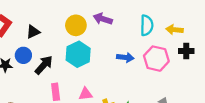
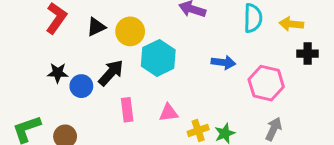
yellow circle: (76, 25) -> (130, 31), moved
blue circle: (23, 55) -> (81, 86), moved
pink hexagon: (156, 59) -> (266, 83), moved

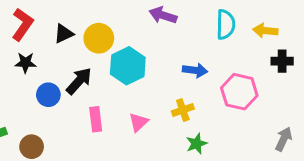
black star: (58, 73) -> (25, 63), moved
pink triangle: (169, 113) -> (139, 122), turned -36
gray arrow: (274, 129) -> (284, 139), moved
yellow cross: (198, 130) -> (183, 110), moved

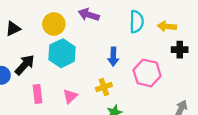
yellow circle: (99, 38) -> (54, 24), moved
blue arrow: (195, 70) -> (113, 57), turned 84

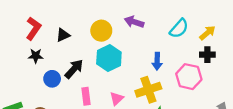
cyan semicircle: (137, 22) -> (179, 28), turned 40
yellow arrow: (167, 26) -> (207, 33), turned 133
black cross: (180, 50) -> (207, 55), moved
yellow cross: (104, 87) -> (148, 90), size x1.6

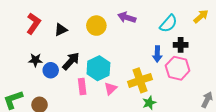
yellow arrow: (207, 33) -> (201, 16), moved
black cross: (207, 55) -> (181, 45), moved
black star: (36, 56) -> (35, 60), moved
cyan hexagon: (109, 58) -> (98, 68), moved
blue arrow: (157, 61) -> (157, 54), moved

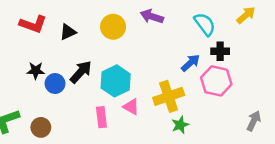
red L-shape: (33, 24) -> (33, 24), turned 75
cyan semicircle: (168, 24) -> (205, 24), turned -78
blue arrow: (157, 54) -> (190, 63), turned -133
pink rectangle: (82, 86) -> (101, 117), moved
pink triangle: (111, 89) -> (131, 107), turned -48

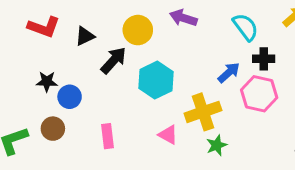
black arrow: (81, 72) -> (114, 60), moved
cyan hexagon: (116, 81) -> (156, 80), moved
pink triangle: (131, 107) -> (168, 135), moved
pink rectangle: (101, 117) -> (107, 136), moved
brown circle: (41, 127) -> (53, 129), moved

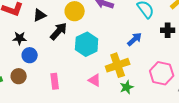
black cross: (264, 59) -> (168, 30), moved
black star: (47, 82) -> (20, 38), moved
pink hexagon: (259, 94) -> (162, 73), moved

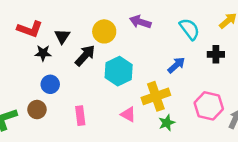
black triangle: (40, 15) -> (62, 36), turned -32
black star: (20, 38) -> (43, 53), moved

